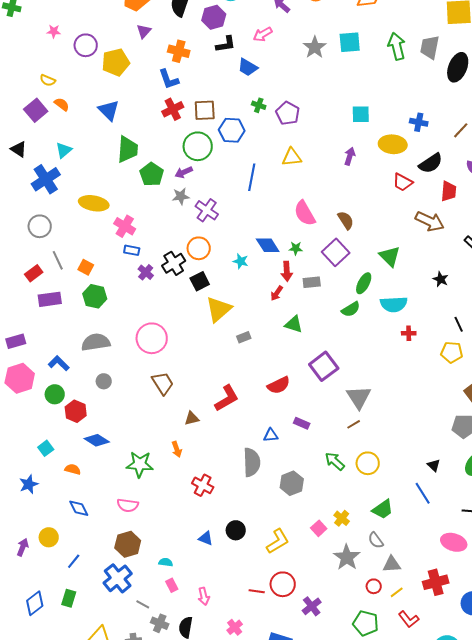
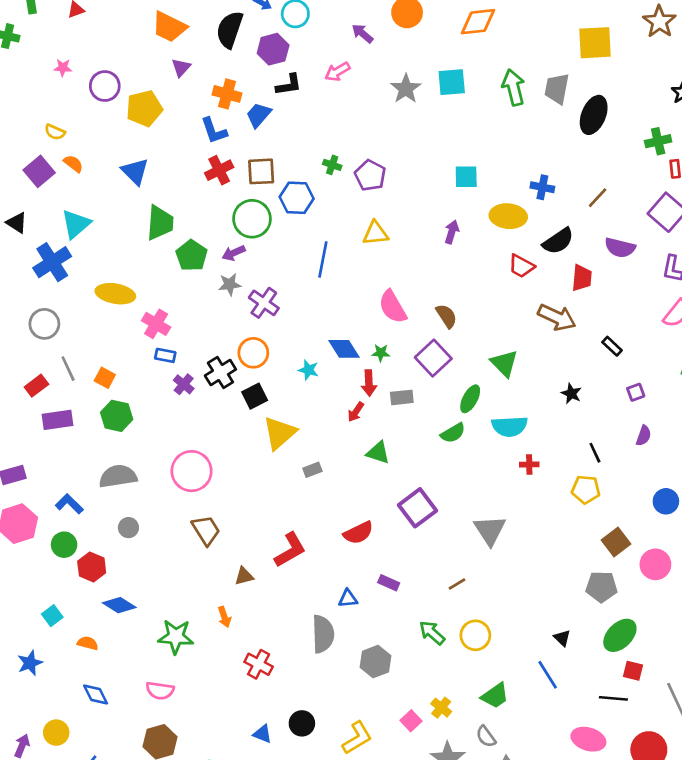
blue trapezoid: (248, 67) -> (259, 115), moved, turned 100
cyan triangle: (64, 150) -> (76, 224), size x1.4
gray triangle: (359, 397) -> (490, 530), moved

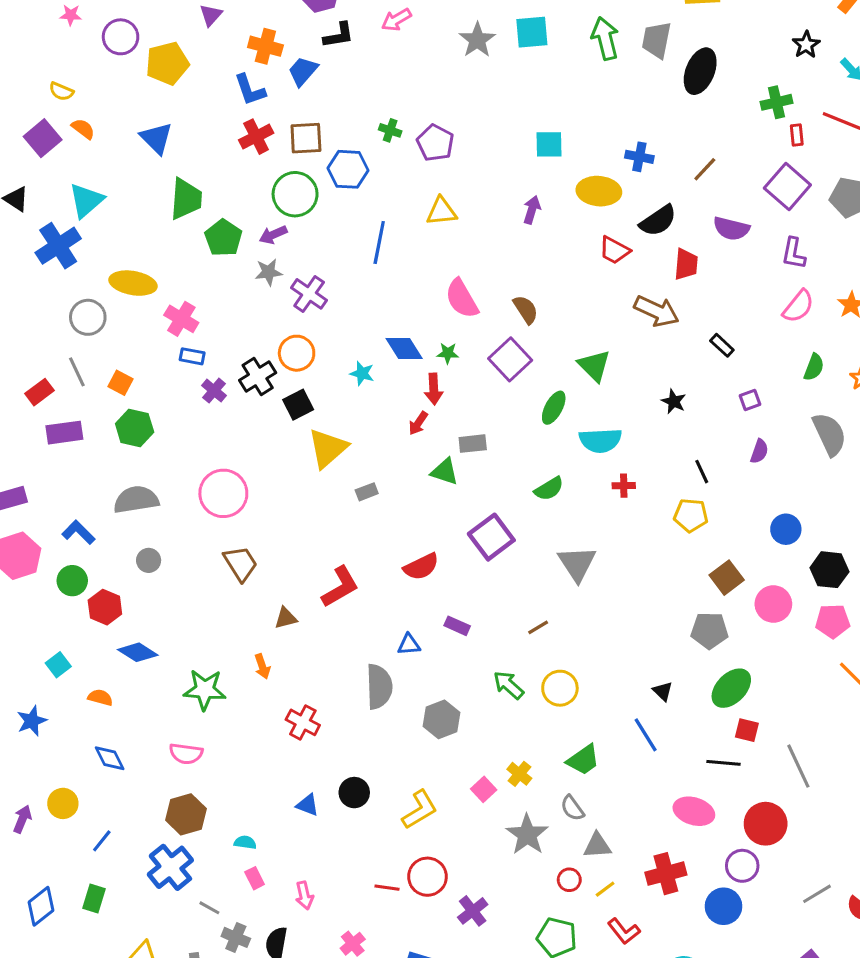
gray circle: (44, 324) -> (88, 317), moved
gray rectangle: (402, 397) -> (473, 444), moved
green semicircle: (453, 433) -> (549, 489), moved

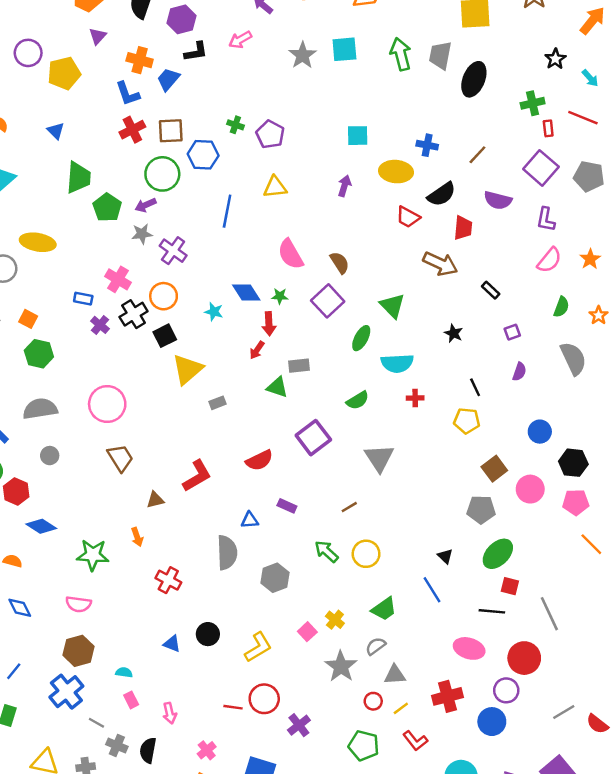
blue triangle: (156, 138) -> (56, 131), size x0.7
pink cross: (181, 319) -> (118, 279), moved
gray semicircle: (572, 808) -> (376, 646), turned 90

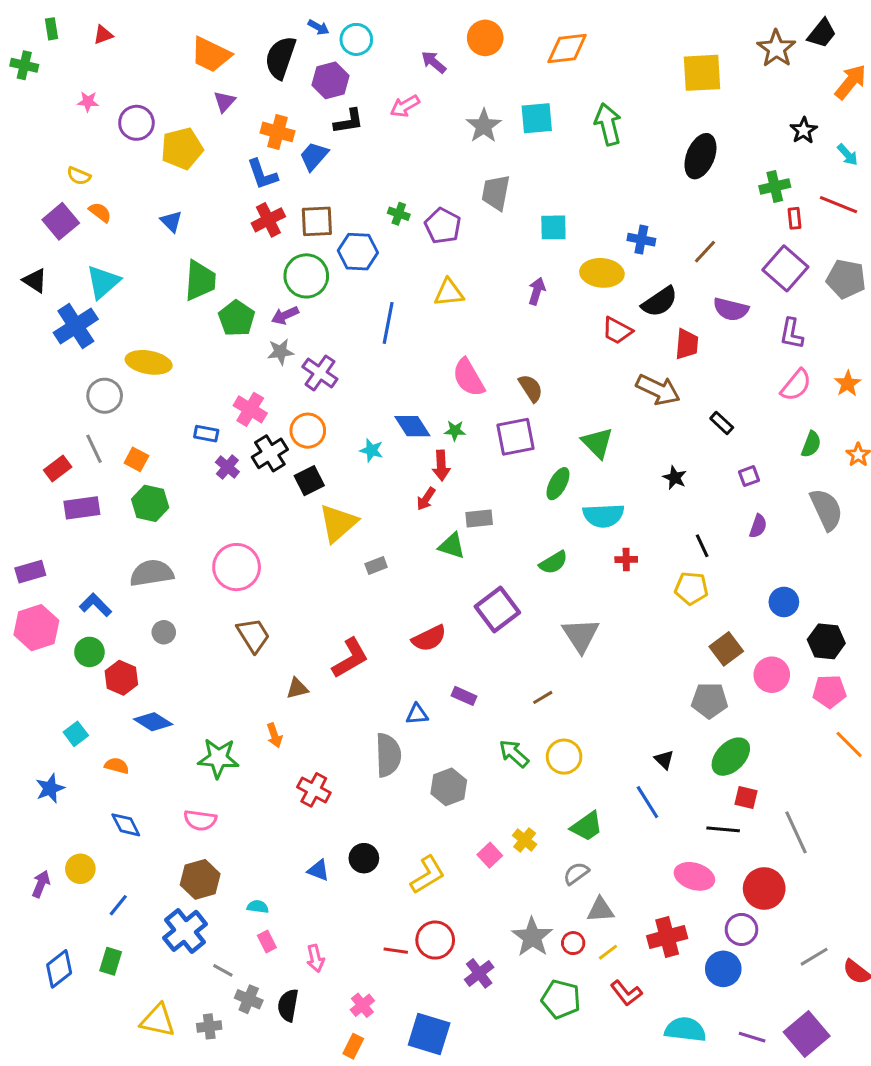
gray trapezoid: (440, 55) -> (496, 193), moved
purple square: (328, 301) -> (516, 437), turned 32
gray star: (341, 666) -> (532, 937), moved

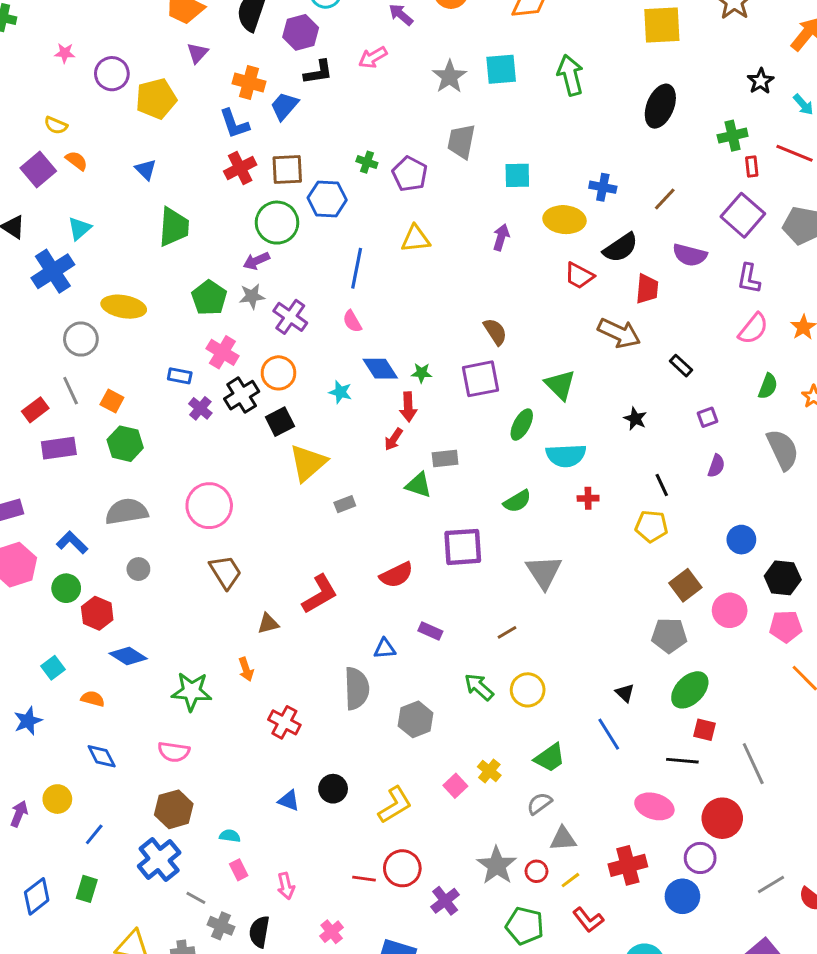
cyan triangle: (103, 282) -> (79, 228), size x0.7
green pentagon: (237, 318) -> (209, 298), moved
pink semicircle: (469, 378) -> (352, 321), moved, size x0.6
purple square: (497, 610) -> (463, 547), turned 33

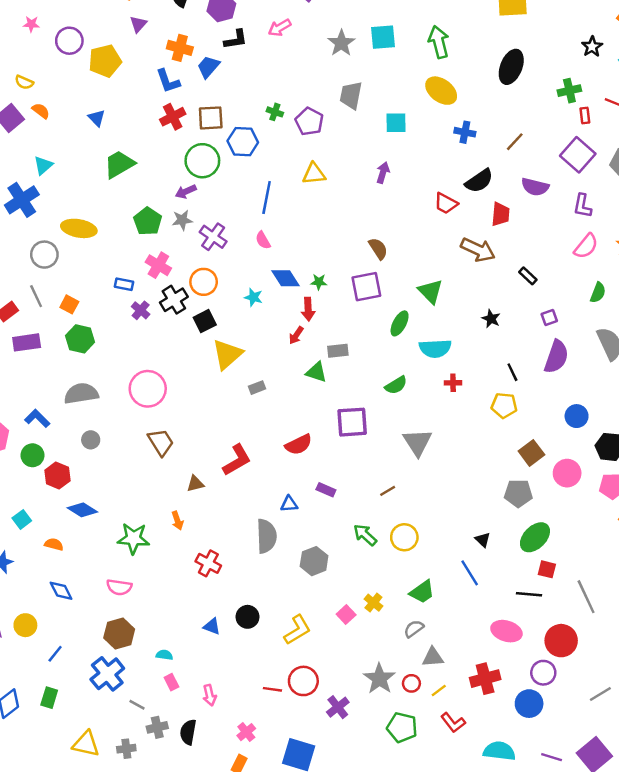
yellow ellipse: (564, 220) -> (441, 91), moved, turned 32
green trapezoid: (174, 227) -> (119, 164), turned -124
purple semicircle: (716, 466) -> (556, 357), size x1.8
gray cross: (221, 926) -> (157, 727), turned -36

